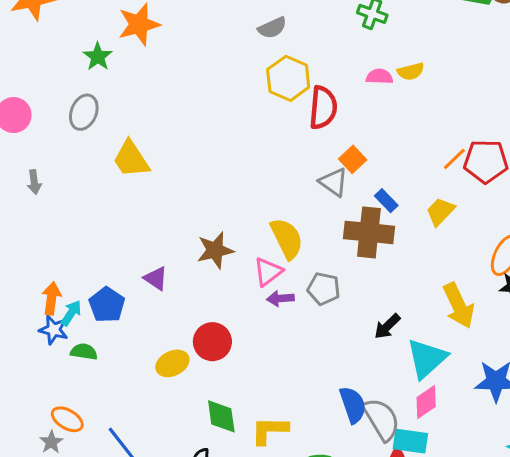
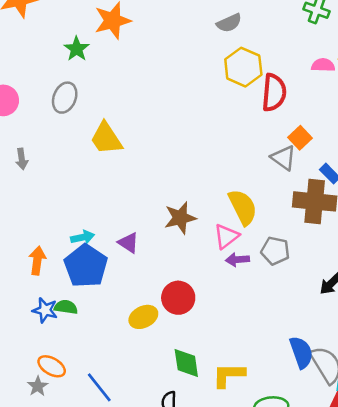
blue pentagon: (107, 305) -> (86, 266), size x1.4
cyan arrow: (71, 313) -> (83, 237), moved, turned 45
blue star: (54, 330) -> (45, 310), moved

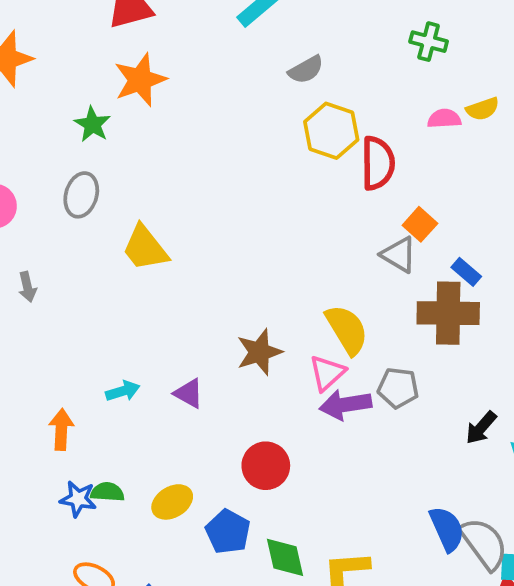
purple arrow: (238, 260) -> (345, 405), size x1.5
blue pentagon: (86, 266) -> (228, 532), moved, size x0.7
yellow ellipse: (143, 317) -> (172, 502), moved

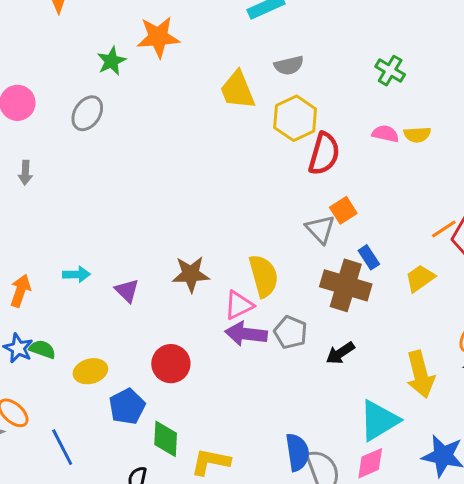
yellow trapezoid: (145, 248) -> (237, 90), moved
black arrow: (481, 428) -> (340, 353), moved

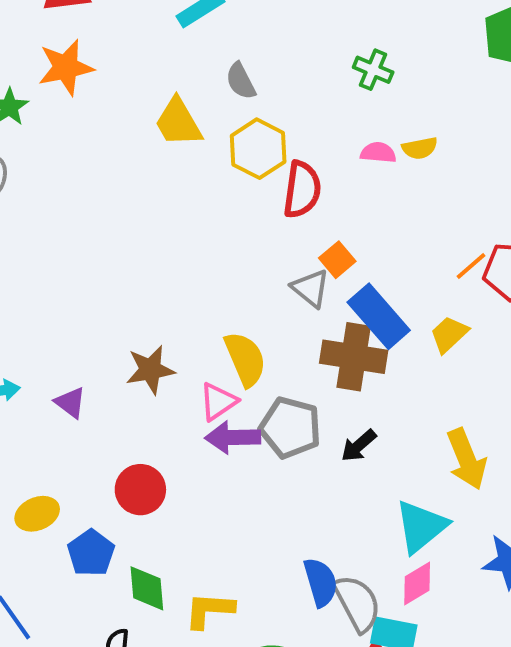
gray semicircle: (289, 65) -> (241, 81), turned 84
blue rectangle: (369, 257) -> (379, 316), size x2.0
gray pentagon: (291, 332) -> (290, 428), size x1.4

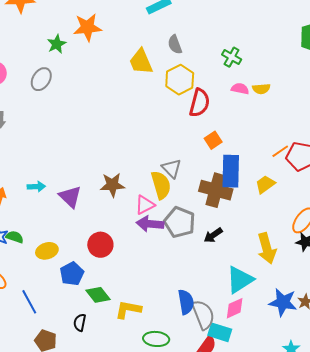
green cross: (373, 70) -> (232, 57), moved
gray triangle: (311, 288) -> (171, 168), moved
blue rectangle: (379, 316) -> (231, 171), turned 36
purple triangle: (70, 403) -> (70, 197), size x1.4
green diamond: (147, 588) -> (98, 295), turned -40

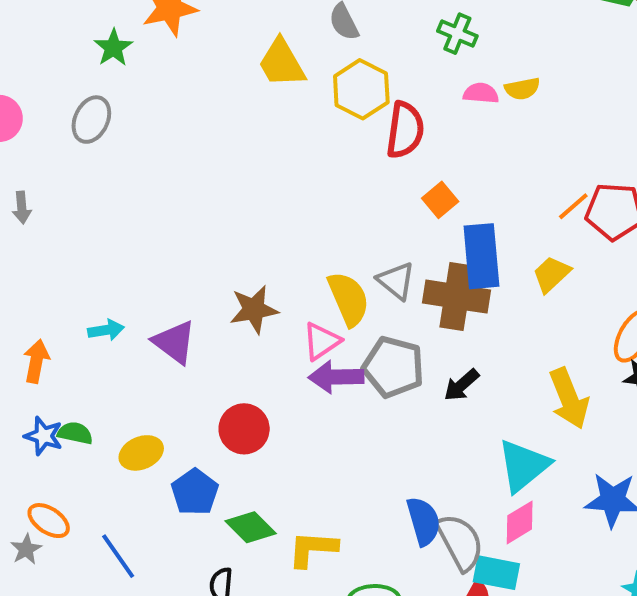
gray triangle: (171, 168) -> (396, 281), moved

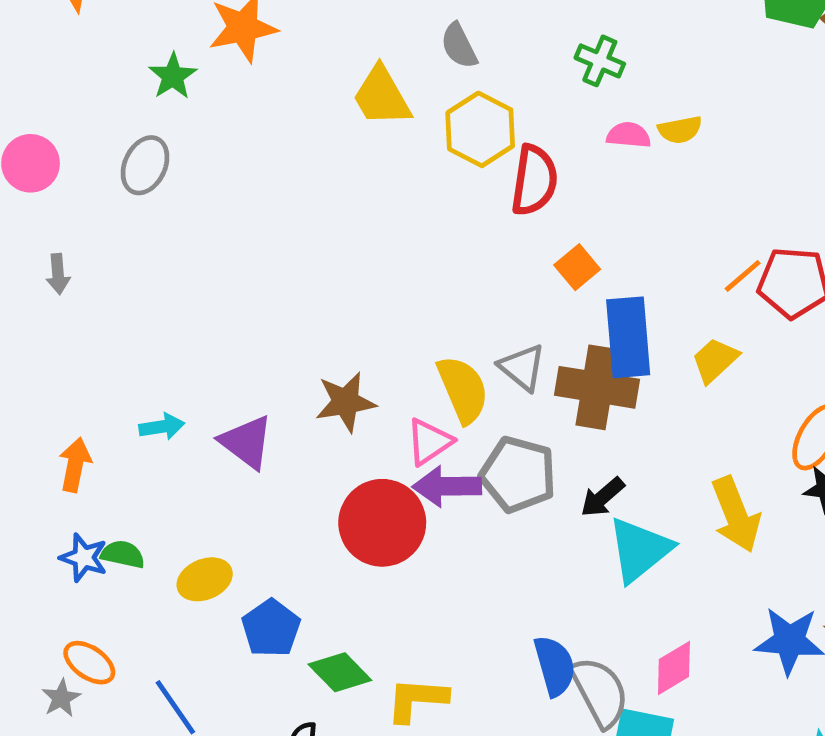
red circle: (244, 429) -> (382, 523), moved, size x1.4
cyan triangle: (524, 466) -> (639, 550), moved

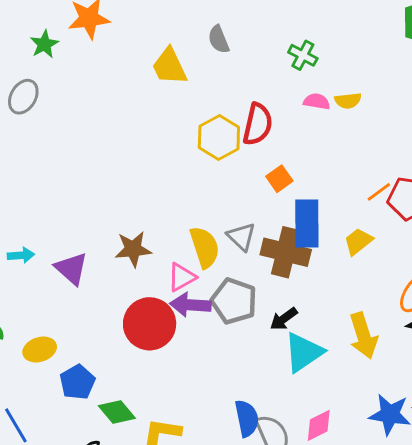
yellow hexagon: (480, 129) -> (219, 137), moved

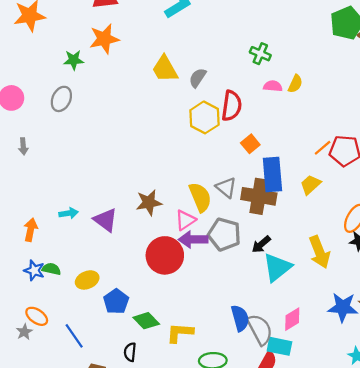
gray semicircle: (219, 39) -> (198, 78), moved, turned 60
green star: (44, 44) -> (74, 60), turned 30
yellow semicircle: (348, 101) -> (295, 84), turned -54

